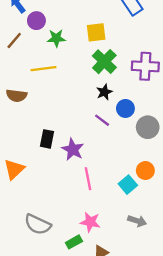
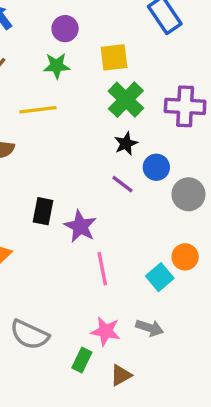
purple circle: (36, 21) -> (65, 29), moved
gray arrow: (137, 221) -> (150, 328), moved
green rectangle: (74, 242) -> (82, 360), turned -35

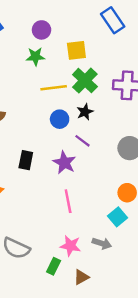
yellow line: (38, 110) -> (54, 88), moved
blue circle: (156, 167) -> (60, 119), moved
purple star: (80, 226) -> (64, 163), moved
cyan square: (160, 277) -> (117, 217), moved

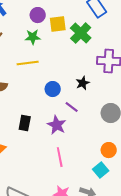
yellow square: (76, 50) -> (58, 24), moved
green cross: (85, 81) -> (81, 33), moved
yellow line: (54, 88) -> (28, 63), moved
black star: (85, 112) -> (83, 83), moved

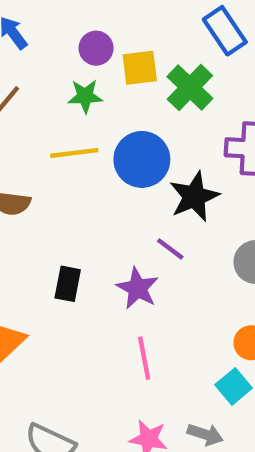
black star: (83, 83) -> (194, 197), size x1.6
blue circle: (53, 89) -> (142, 159), moved, size x1.6

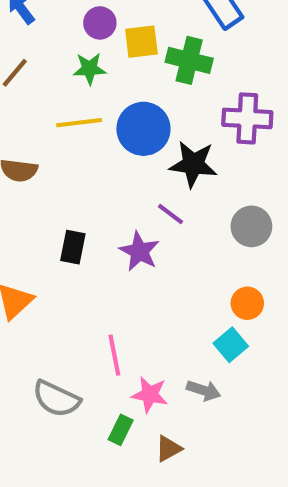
green cross: (190, 87) -> (189, 60), turned -30
black star: (194, 197) -> (193, 164), turned 30
pink line: (144, 358) -> (114, 355), moved

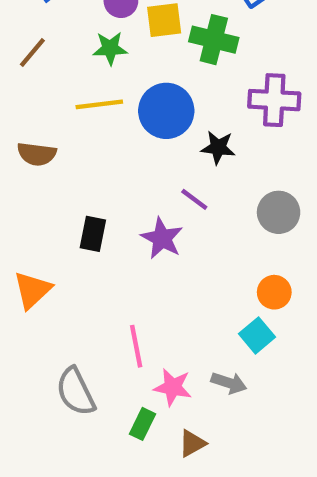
black star: (193, 164) -> (218, 148), size x0.7
gray semicircle: (56, 399) -> (76, 392), turned 39

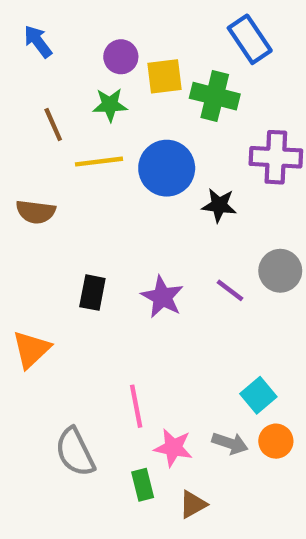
brown line: (32, 53) -> (53, 124), moved, turned -64
purple line: (194, 199) -> (230, 290), moved
orange circle: (274, 292) -> (276, 441), moved
green rectangle: (143, 424) -> (143, 485), turned -40

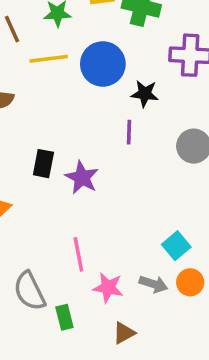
purple line: (230, 290) -> (129, 132), moved, turned 55
purple star: (162, 297) -> (82, 178), moved
green rectangle: (143, 485) -> (64, 317), moved

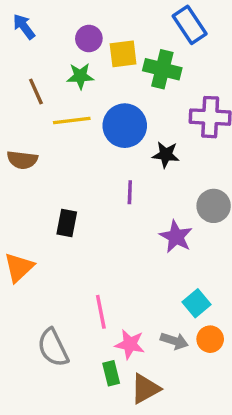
purple line: (129, 132) -> (130, 192), moved
purple star: (82, 178) -> (176, 237), moved
green rectangle: (64, 317) -> (111, 373), moved
brown triangle: (124, 333) -> (145, 389), size x1.4

